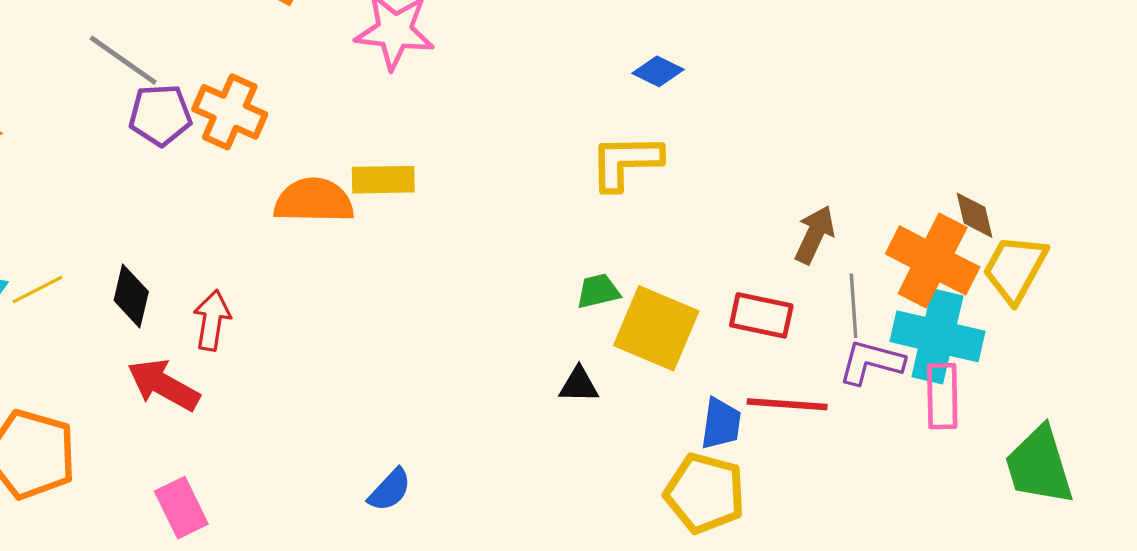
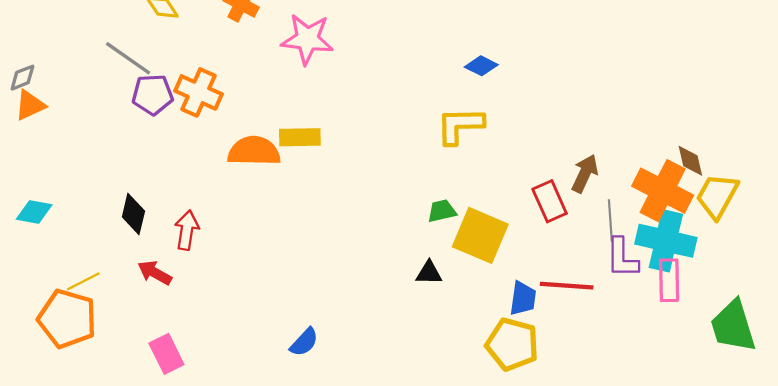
yellow line: (37, 290) -> (83, 281), moved
red rectangle: (761, 315) -> (550, 201), moved, turned 54
purple L-shape: (871, 362) -> (622, 258), turned -105
red arrow: (164, 385) -> (155, 273), size x0.7

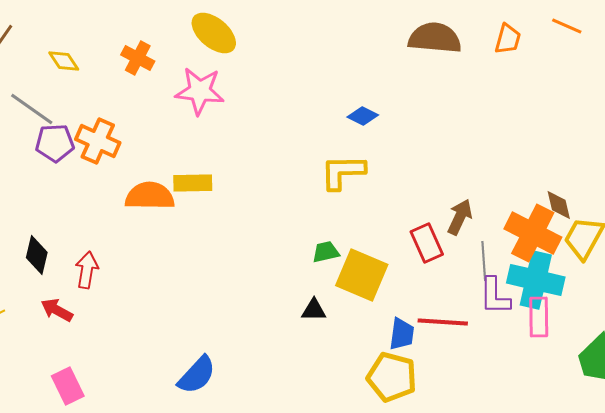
blue semicircle: (304, 342) -> (197, 375), size x1.4

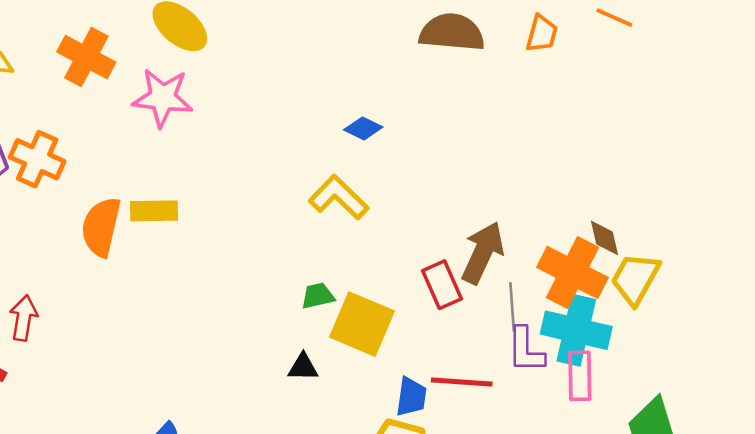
orange cross: (138, 58) -> (86, 57), size x1.4
yellow L-shape: (343, 172) -> (339, 197), turned 45
orange semicircle: (150, 196) -> (101, 227), turned -78
brown arrow: (460, 217) -> (483, 253), size x1.4

